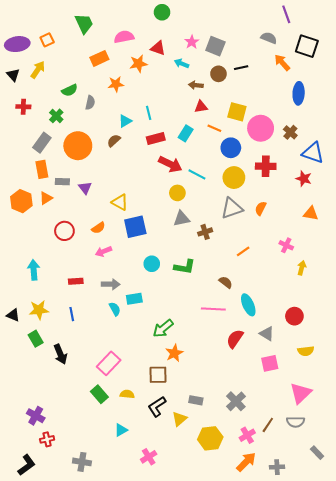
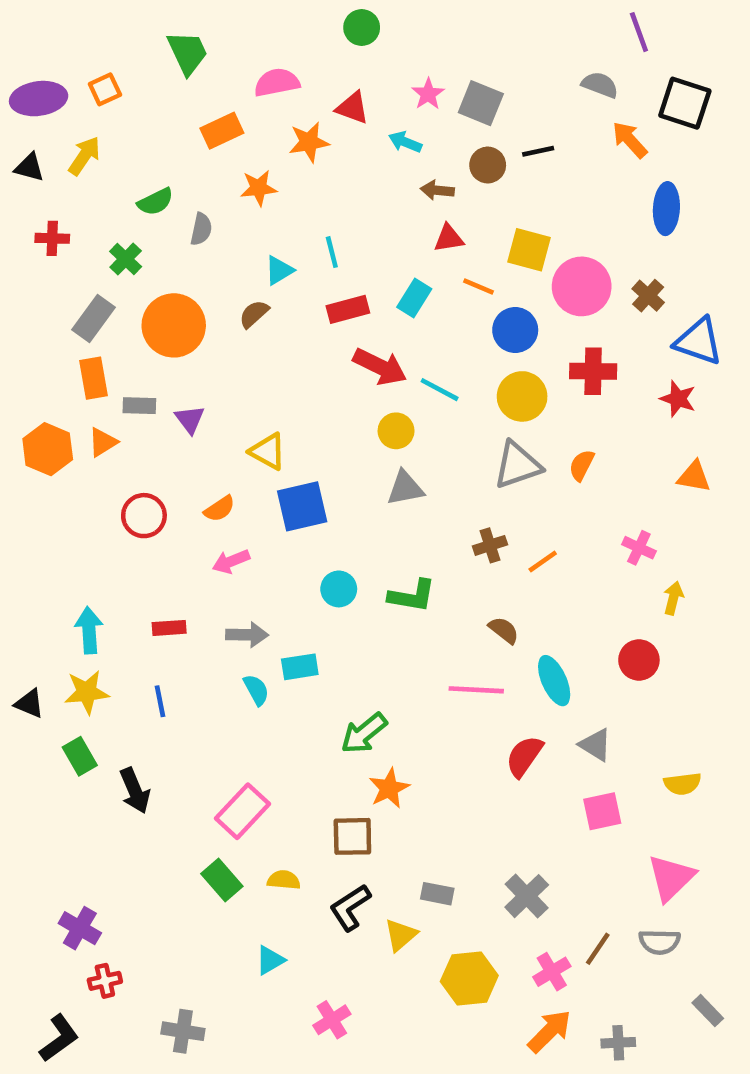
black triangle: (13, 75) -> (29, 167), turned -32
brown cross: (205, 232) -> (490, 545), moved
cyan arrow: (34, 270) -> (89, 630), moved
red circle: (294, 316) -> (639, 660), moved

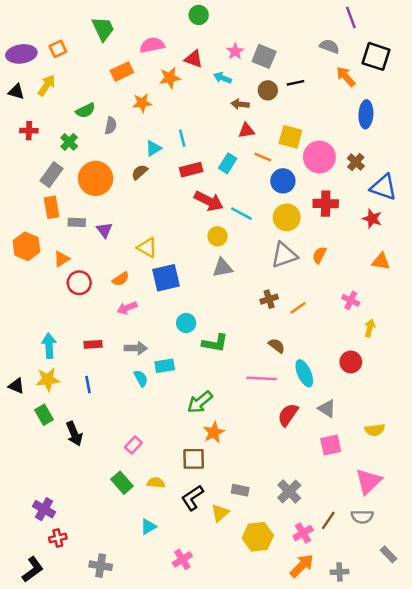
orange triangle: (103, 442) -> (62, 259), moved
green L-shape: (412, 596) -> (215, 343), moved
pink rectangle: (242, 811) -> (133, 445), size x0.6

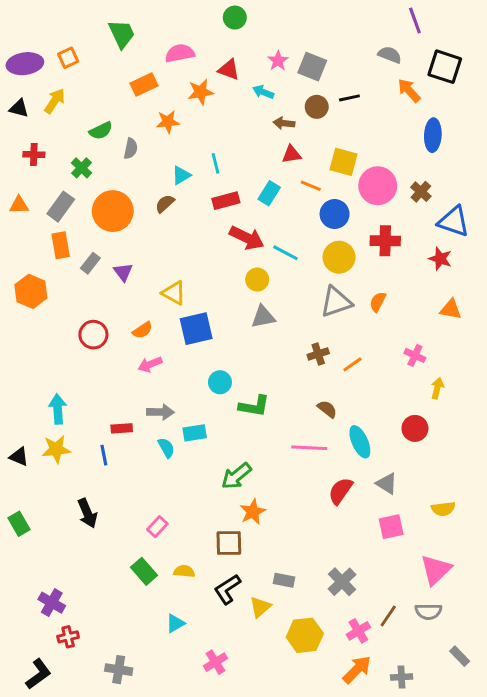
gray rectangle: (77, 222) -> (90, 263), turned -54
orange triangle: (62, 259) -> (19, 205), moved, turned 30
red rectangle: (93, 344) -> (122, 428), moved
green rectangle: (44, 415) -> (19, 524), moved

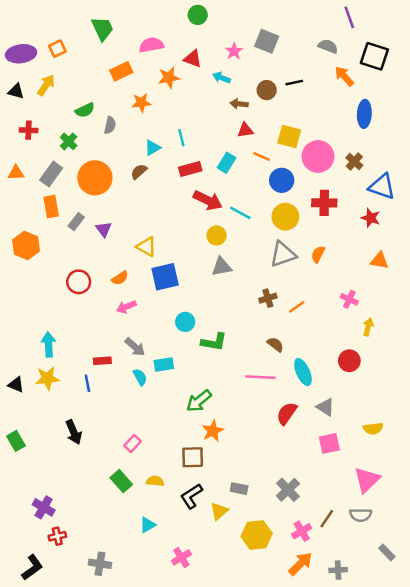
gray square: (312, 67) -> (267, 41), moved
gray arrow: (160, 412) -> (135, 347), turned 40

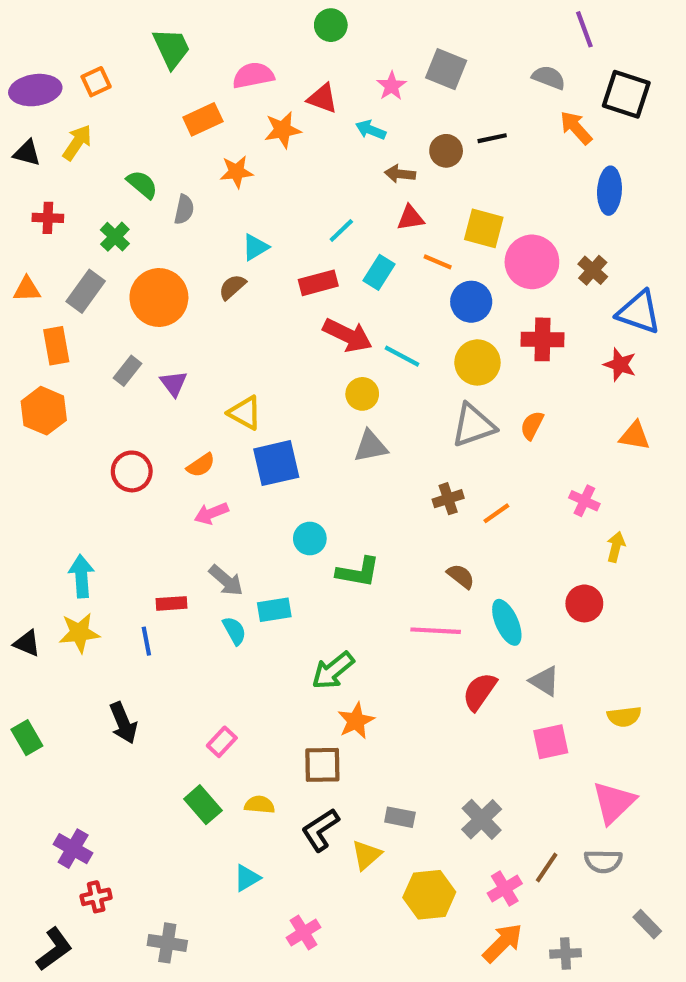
green semicircle: (85, 110) -> (142, 184), turned -114
cyan line: (181, 138) -> (341, 230), moved, turned 60
orange rectangle: (51, 207) -> (56, 346), moved

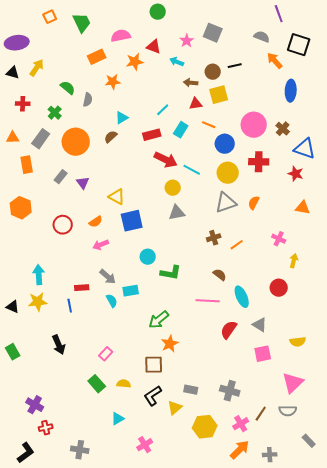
orange square: (96, 82) -> (50, 17), moved
yellow square: (484, 228) -> (219, 95), moved, turned -30
orange hexagon: (44, 411) -> (21, 208), moved
gray cross: (482, 819) -> (230, 391), turned -30

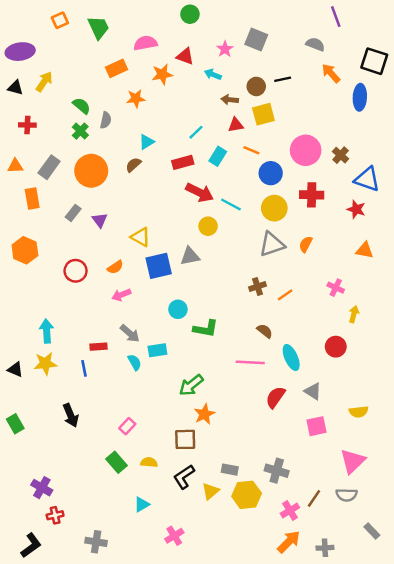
black square: (299, 45) -> (374, 61), moved
blue ellipse: (291, 91) -> (360, 97), moved
green cross: (55, 113) -> (80, 131), moved
gray triangle: (177, 213) -> (190, 256), moved
yellow hexagon: (205, 427) -> (247, 495), moved

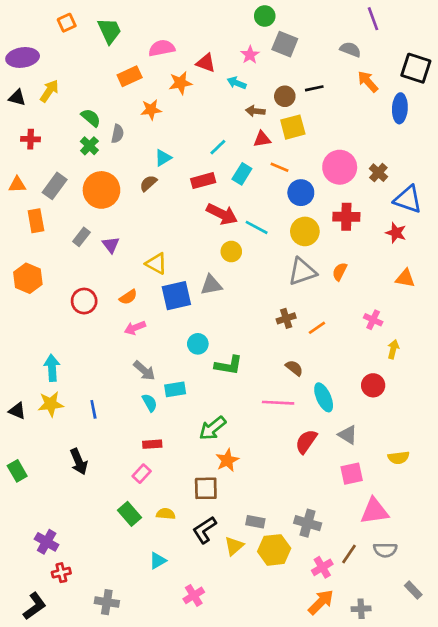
green circle: (190, 14) -> (265, 16), moved
red rectangle: (98, 347) -> (152, 444), moved
pink triangle: (353, 461) -> (374, 511), moved, turned 36

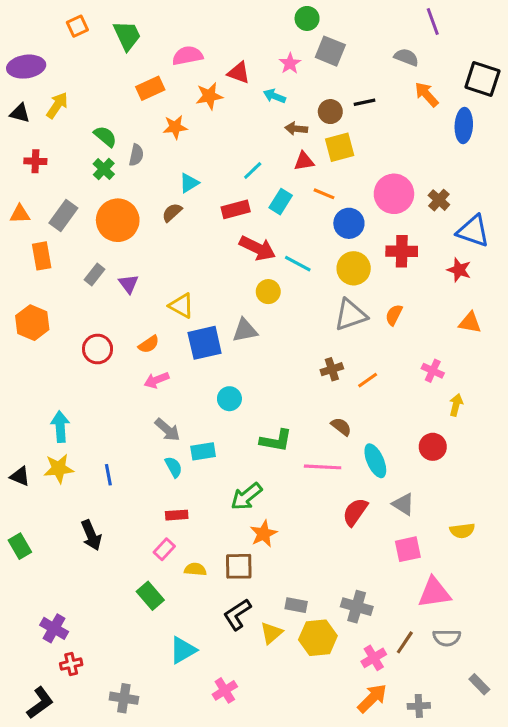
green L-shape: (229, 365) -> (276, 441), moved
yellow semicircle: (166, 514) -> (195, 569), moved
cyan triangle: (158, 561) -> (183, 650), size x1.4

